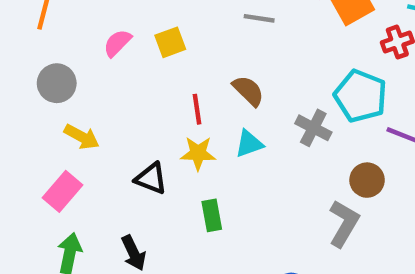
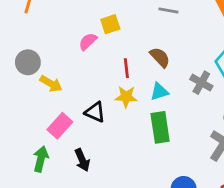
pink semicircle: (117, 43) -> (88, 42), moved
gray circle: (57, 83) -> (28, 62), moved
pink rectangle: (62, 191) -> (60, 126), moved
green rectangle: (212, 215) -> (160, 127), moved, size x1.5

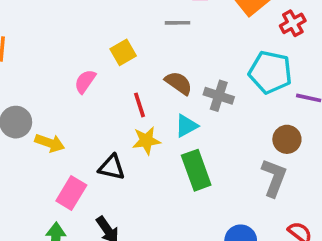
yellow square: (110, 24) -> (123, 52), moved
gray cross: (201, 83) -> (219, 96), moved

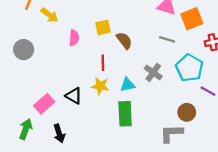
gray line: (178, 23) -> (167, 39), moved
pink semicircle: (85, 81) -> (74, 38), turned 133
brown semicircle: (179, 83) -> (124, 40), moved
yellow arrow: (50, 143) -> (49, 15), moved
gray L-shape: (274, 178) -> (171, 133), turned -130

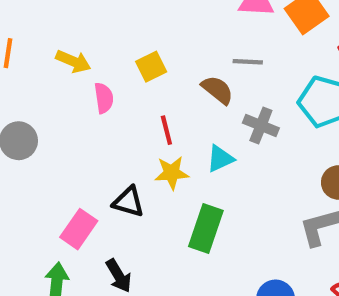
yellow arrow: (49, 15) -> (73, 61), moved
gray line: (167, 39) -> (248, 62), moved
brown semicircle: (124, 40) -> (217, 90), moved
green rectangle: (125, 114) -> (206, 229), moved, turned 35

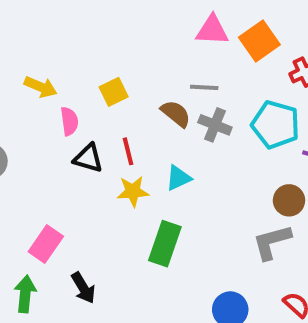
gray cross: (261, 126) -> (215, 125), moved
black triangle: (128, 202) -> (88, 158), moved

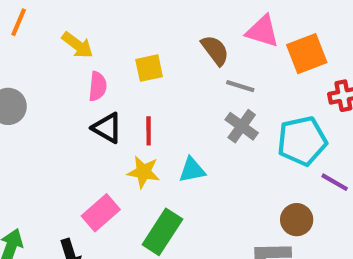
brown semicircle: (176, 114) -> (215, 50), moved
cyan pentagon: (275, 125) -> (302, 141), turned 30
pink rectangle: (46, 244) -> (101, 213), moved

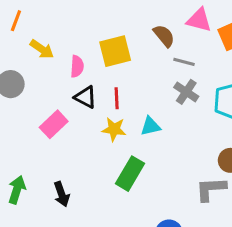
yellow arrow: (78, 45) -> (42, 49), moved
yellow square: (149, 68) -> (115, 51), size x1.5
pink rectangle: (101, 213) -> (54, 124), moved

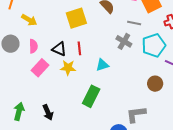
gray line: (184, 62) -> (134, 23), moved
pink semicircle: (77, 66) -> (33, 46), moved
yellow star: (114, 129) -> (68, 68), moved
gray L-shape: (211, 189) -> (136, 114), moved

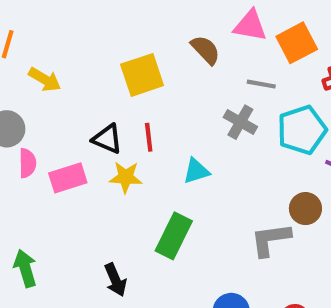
pink semicircle: (33, 46) -> (27, 163), moved
pink rectangle: (40, 68) -> (68, 178), turned 30
green arrow: (19, 111) -> (25, 268), turned -30
black arrow: (48, 112) -> (115, 280), moved
gray L-shape: (136, 114) -> (271, 239), moved

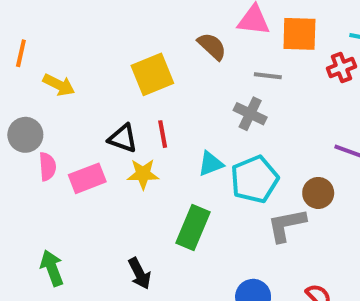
orange square: (297, 43) -> (299, 34), turned 33
cyan pentagon: (302, 130) -> (254, 179), moved

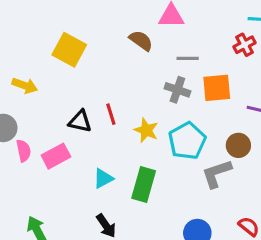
orange square: (299, 34) -> (217, 88), moved
yellow square: (152, 74) -> (69, 50), moved, turned -32
cyan triangle: (211, 164) -> (103, 179), moved
yellow star: (143, 174) -> (146, 130), moved, turned 30

